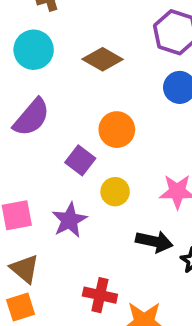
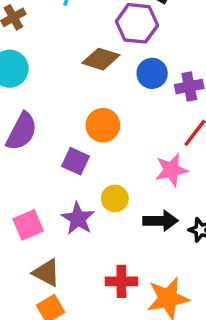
brown diamond: (103, 59) -> (101, 59), moved
yellow circle: (115, 192) -> (115, 198), moved

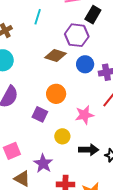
pink star: (171, 170) -> (84, 115), moved
purple star: (78, 219) -> (43, 163), moved

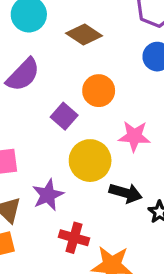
brown diamond: (55, 55) -> (84, 34), moved
yellow circle: (62, 136) -> (90, 161), size x1.6

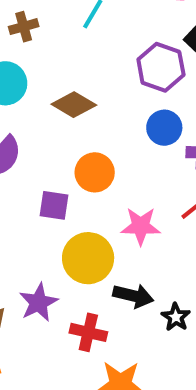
purple square: (64, 116) -> (54, 205), turned -30
red cross: (74, 238) -> (88, 332), moved

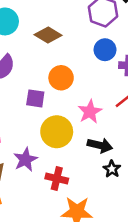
pink star: (141, 226) -> (90, 112), turned -30
black arrow: (133, 296) -> (100, 145), moved

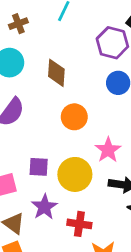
brown diamond: (48, 35) -> (56, 73), turned 68
purple square: (35, 98) -> (39, 167), moved

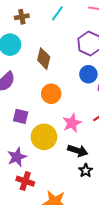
purple square: (39, 167) -> (21, 116), moved
red cross: (79, 224) -> (25, 181), moved

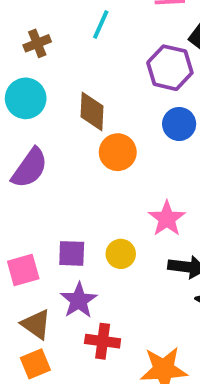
orange circle: (51, 94) -> (118, 152), moved
purple square: (21, 116) -> (72, 253), moved
yellow circle: (44, 137) -> (121, 254), size x0.6

